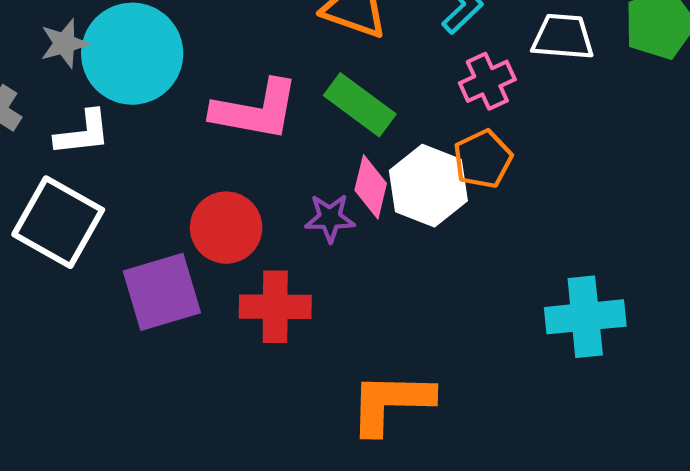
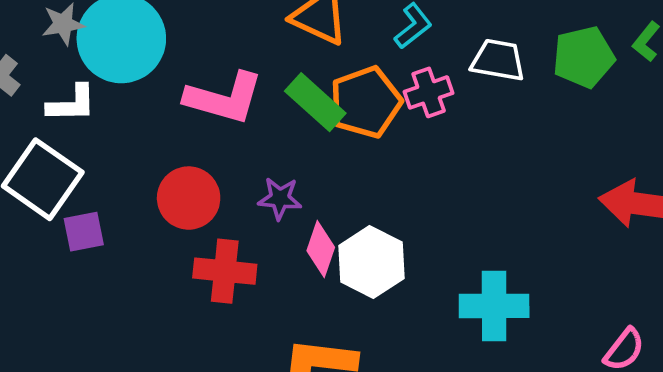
orange pentagon: (483, 159) -> (366, 102), moved, size x1.4
white hexagon: (428, 186) -> (371, 262), moved
pink diamond: (371, 187) -> (321, 249), moved
purple square: (162, 292) -> (84, 232), moved, size x0.6

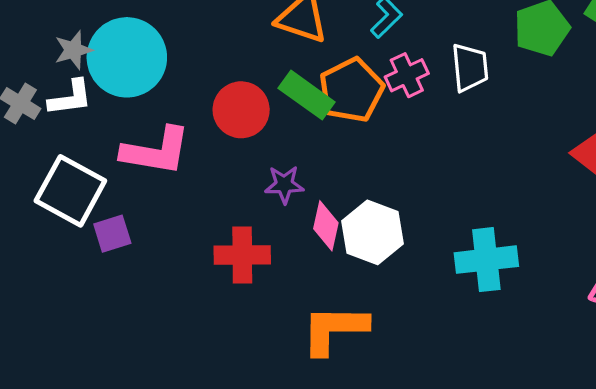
white trapezoid: (498, 60) -> (470, 68), moved, turned 81
pink L-shape: (224, 98) -> (156, 151), moved
white L-shape: (72, 104) -> (70, 98), moved
red circle: (189, 198) -> (241, 110), moved

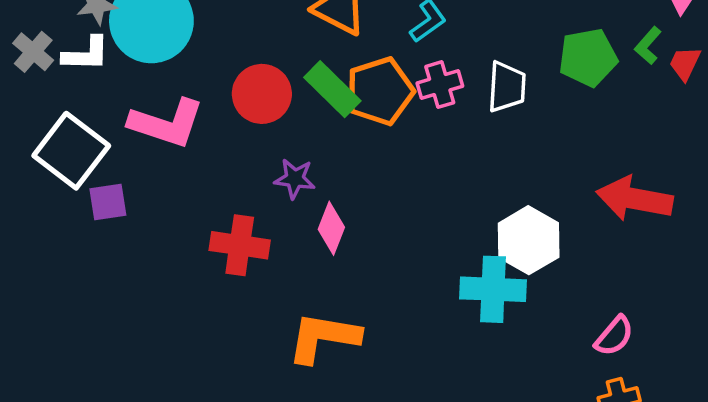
white hexagon: (372, 232) -> (529, 240), moved

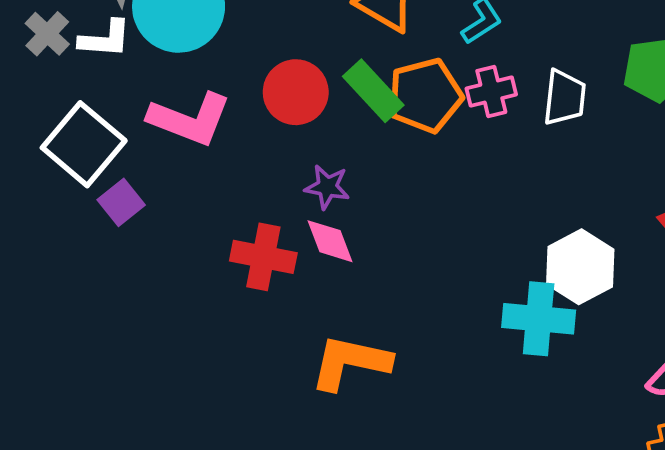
purple square: (108, 202) -> (121, 202), turned -33
pink diamond: (331, 228) -> (330, 241), moved, turned -45

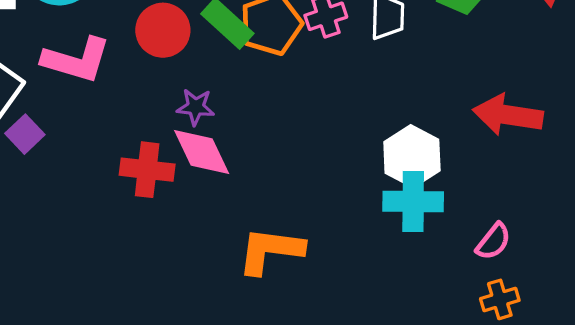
pink diamond: (330, 241) -> (202, 152), size x1.4
cyan cross: (539, 319) -> (413, 201), moved
orange L-shape: (350, 362) -> (271, 251), moved

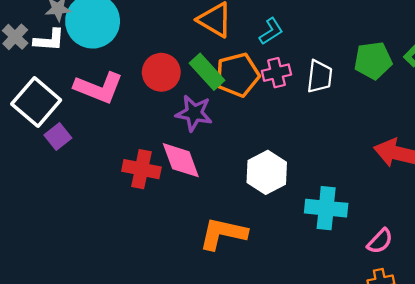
purple star: (196, 107) -> (194, 113), moved, size x1.4
white hexagon: (412, 156) -> (267, 172), moved

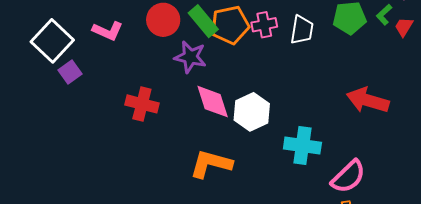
pink L-shape: (99, 88) -> (108, 31), size x0.7
pink diamond: (181, 160) -> (213, 102), moved
pink semicircle: (380, 241) -> (348, 177), size x1.5

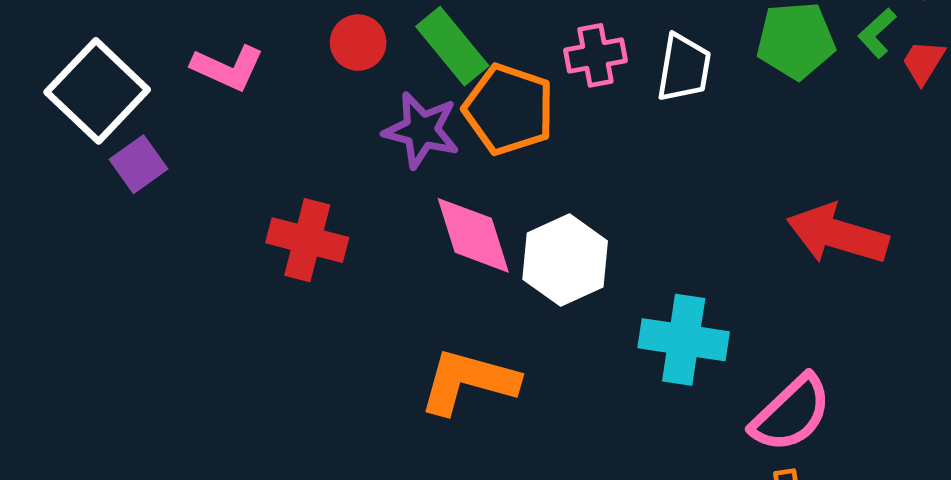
red circle: (163, 20) -> (358, 43), size x0.7
orange pentagon: (230, 25) -> (509, 109), moved, turned 30

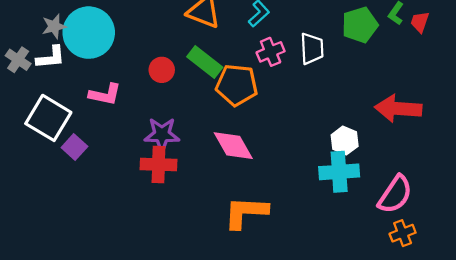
purple star: (421, 130) -> (162, 135), moved
white hexagon: (565, 260) -> (345, 141), moved, size x0.7

